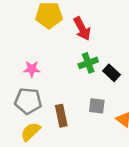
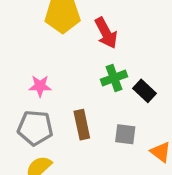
brown rectangle: (61, 116) -> (82, 125), moved

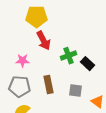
red arrow: (106, 33) -> (44, 41), moved

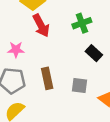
green cross: (68, 56) -> (82, 23), moved

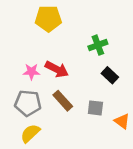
red arrow: (41, 26) -> (57, 69), moved, turned -35
brown rectangle: (47, 78) -> (63, 101), turned -30

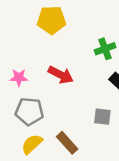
pink star: (31, 72) -> (19, 77), moved
brown rectangle: (63, 101) -> (67, 143), moved

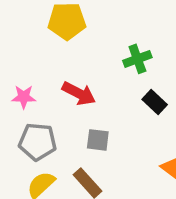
gray square: (102, 117) -> (98, 140), moved

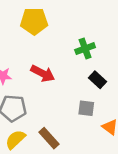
gray square: (98, 140) -> (86, 108), moved

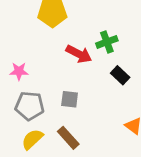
red arrow: (43, 73) -> (79, 54), moved
gray square: (86, 108) -> (70, 99), moved

